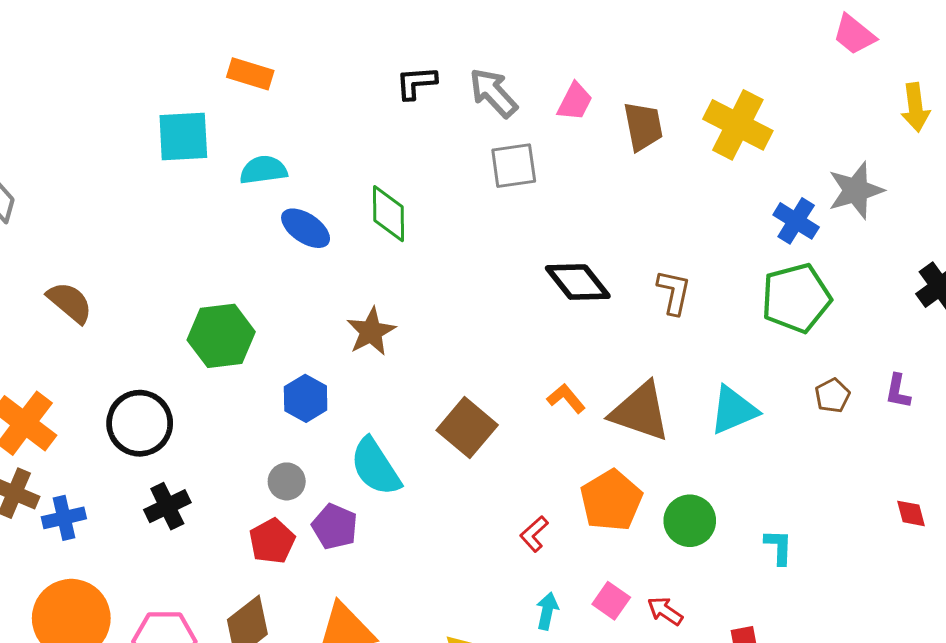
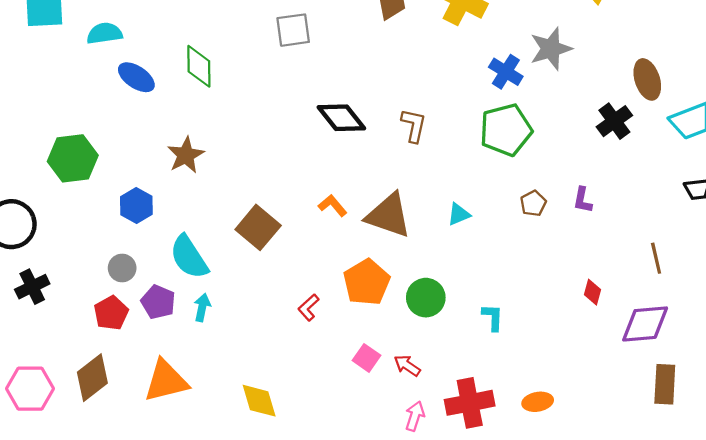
cyan triangle: (733, 410) -> (459, 214), size x0.6
red diamond: (911, 513) -> (592, 292), turned 30
cyan arrow: (547, 611) -> (202, 307), moved

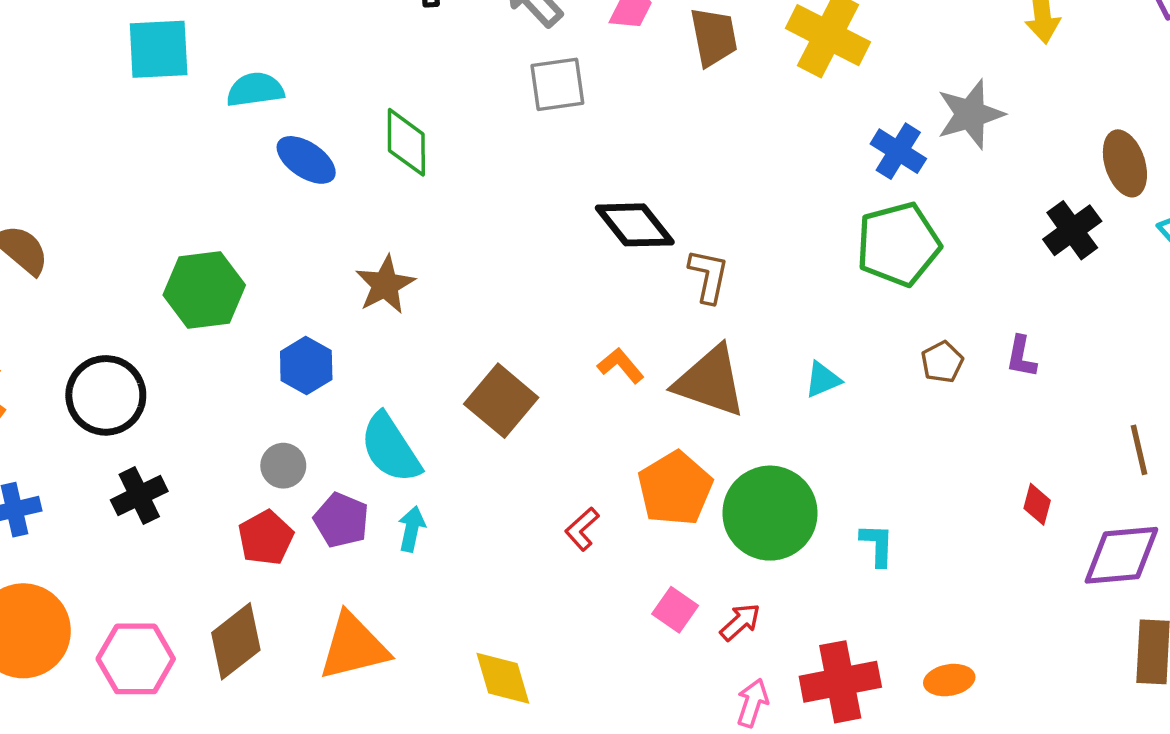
brown L-shape: (414, 125) -> (709, 276), moved
green circle: (426, 298) -> (770, 513), size x1.5
red arrow: (407, 366) -> (740, 622), turned 104

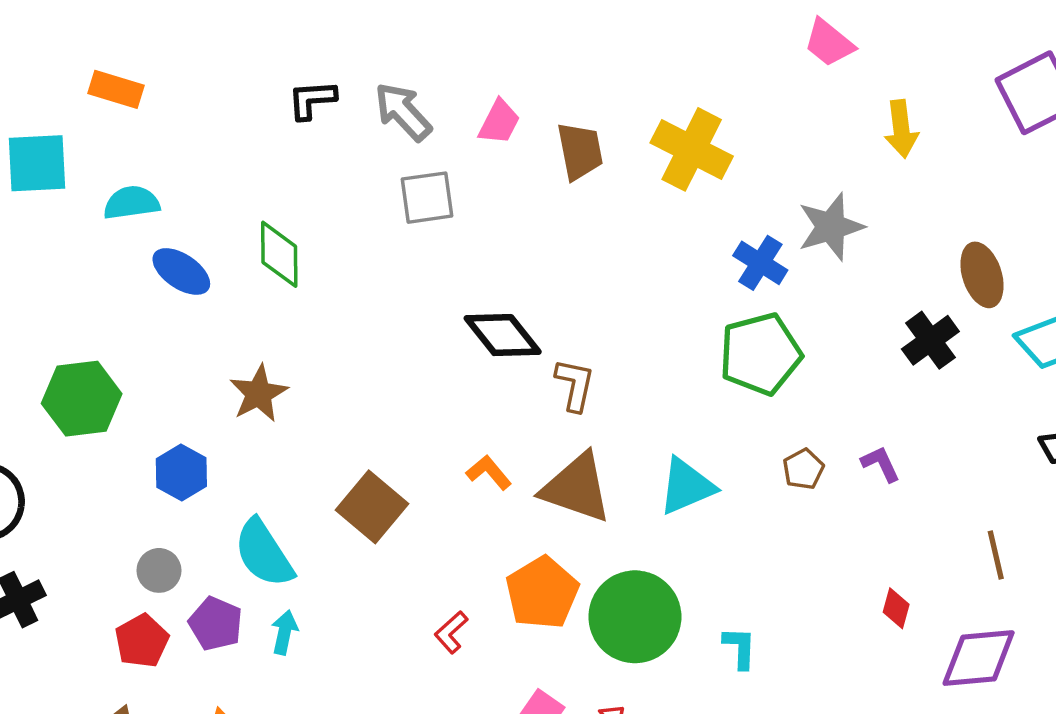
purple L-shape: (1021, 357) -> (881, 464), turned 144
cyan triangle: (823, 380) -> (686, 486), size x1.6

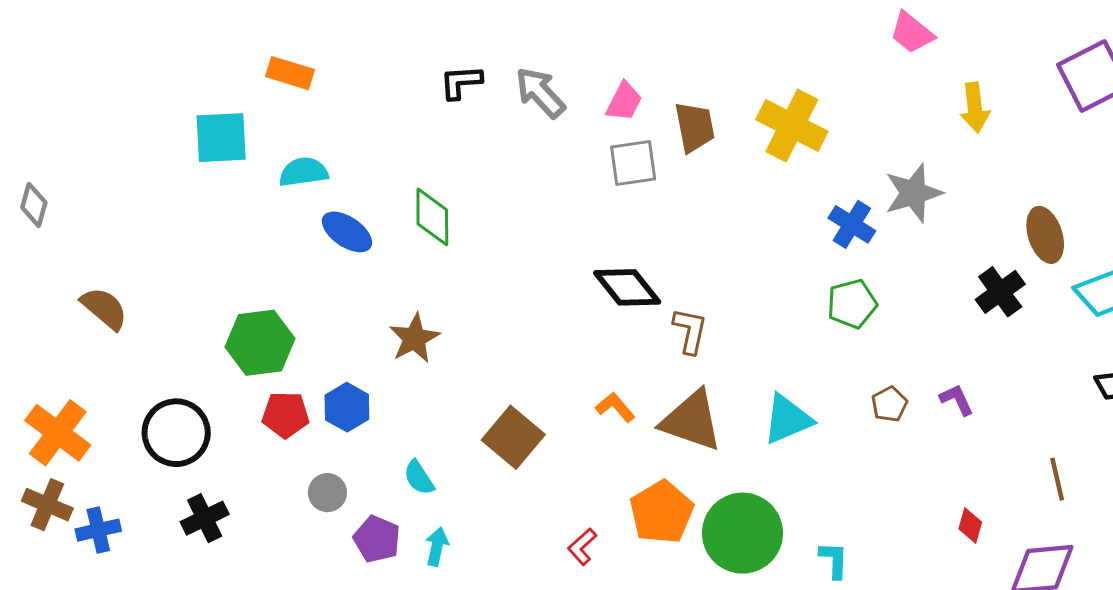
gray square: (427, 198) -> (633, 163), moved
green pentagon: (760, 354) -> (852, 304), size x0.7
cyan semicircle: (264, 553) -> (419, 478), size x0.6
red pentagon: (142, 641) -> (286, 415), moved, turned 30

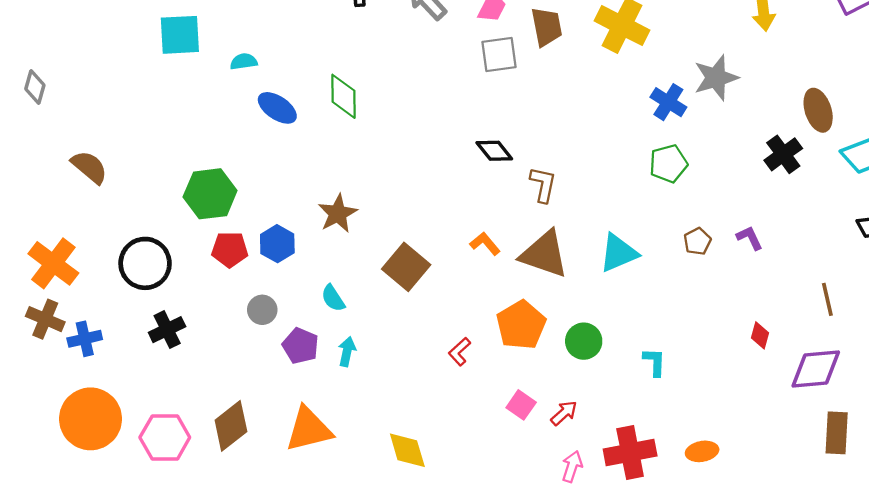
cyan semicircle: (303, 172) -> (244, 61), size x0.7
black diamond: (627, 287) -> (494, 151), size x0.7
brown star: (414, 338) -> (338, 213), moved
green circle: (742, 533) -> (584, 341), size x0.6

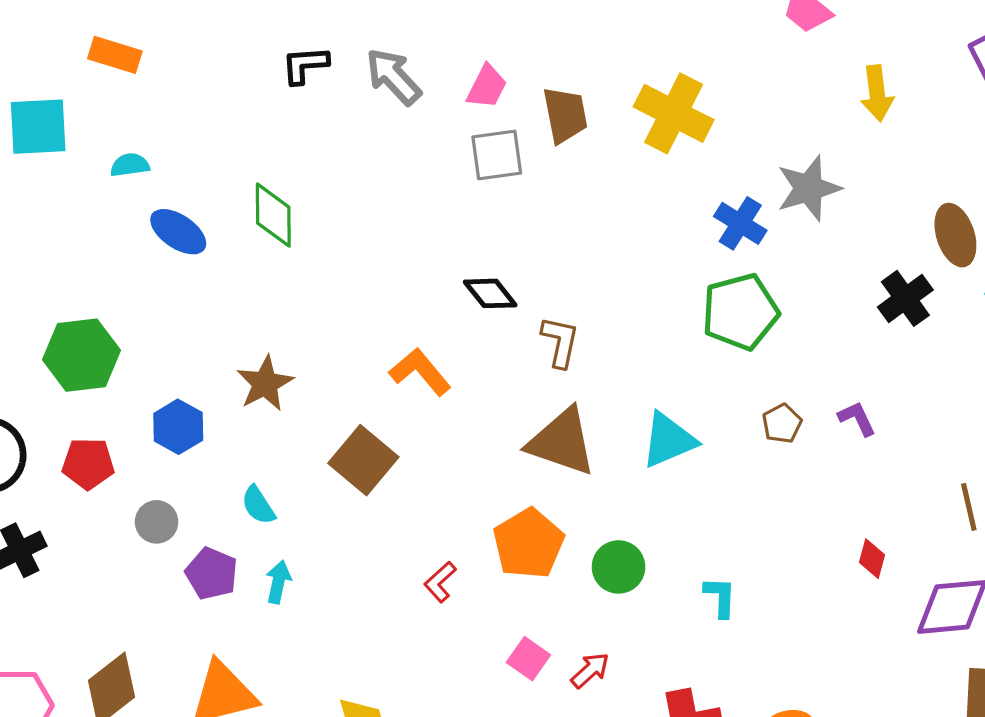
green pentagon: (668, 164) -> (740, 312), size x1.4
orange L-shape: (485, 244) -> (420, 372), moved, size x1.4
red pentagon: (230, 249) -> (88, 464), moved

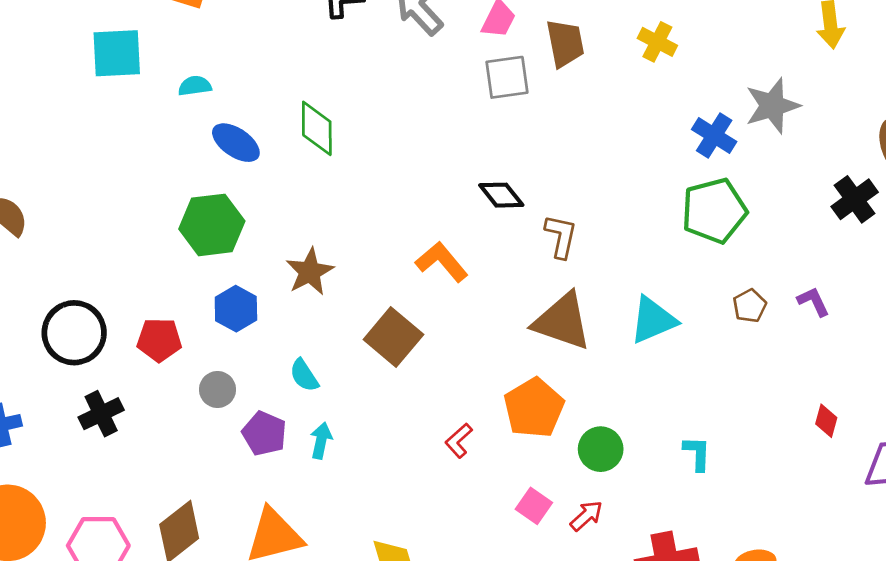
yellow cross: (674, 113) -> (657, 42), size x0.6
green hexagon: (81, 355) -> (212, 225), moved
green circle: (619, 567) -> (601, 449), moved

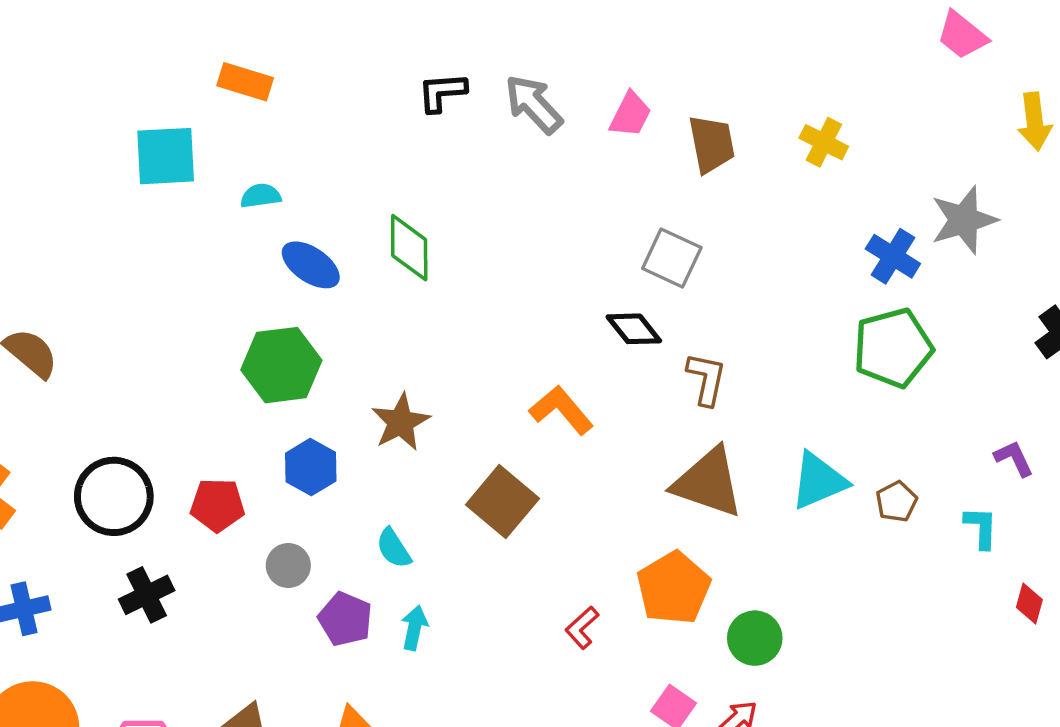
gray square: (507, 77) -> (672, 258), moved, turned 33
brown pentagon: (750, 306) -> (896, 502), moved
cyan L-shape: (697, 453) -> (981, 528), moved

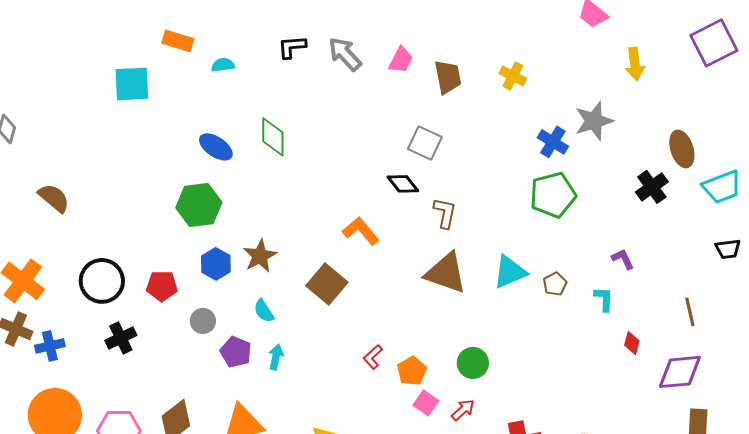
cyan semicircle: (261, 196) -> (223, 65), moved
brown star: (401, 422) -> (260, 256), moved
orange pentagon: (674, 588) -> (412, 371), moved, size x0.7

